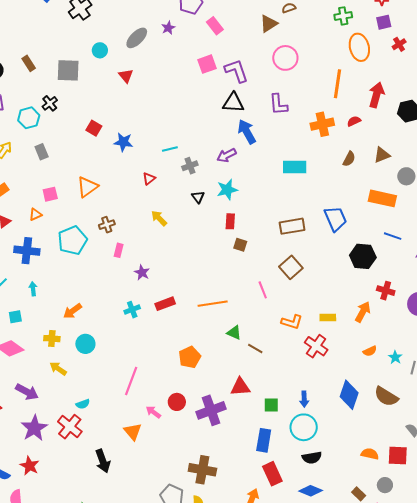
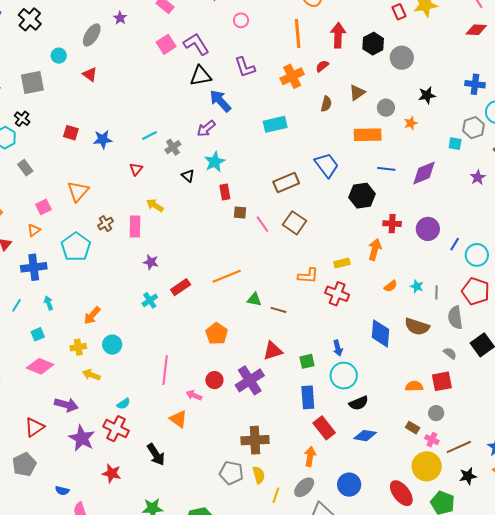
pink circle: (285, 58) -> (241, 20), size x0.6
pink rectangle: (119, 250) -> (135, 227), moved, size x1.5
pink line: (263, 290) -> (262, 224), moved
red star: (30, 466) -> (112, 473), moved

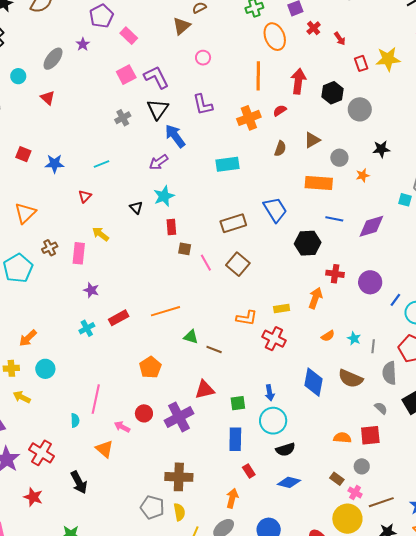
black triangle: (201, 76) -> (158, 109), turned -50
gray cross: (173, 147) -> (123, 118), moved
cyan semicircle: (123, 404) -> (75, 420), moved, turned -64
red rectangle: (324, 428) -> (249, 471), size x0.6

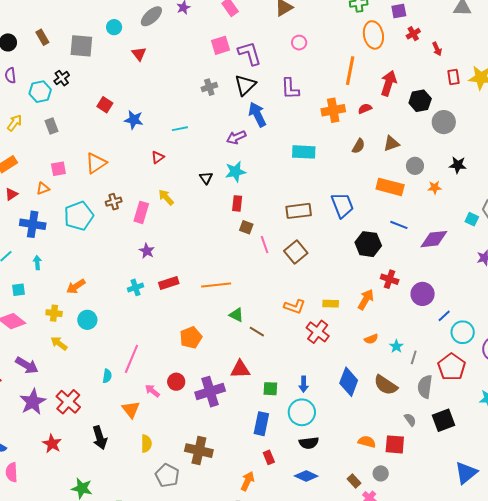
yellow semicircle: (179, 512) -> (146, 444), moved

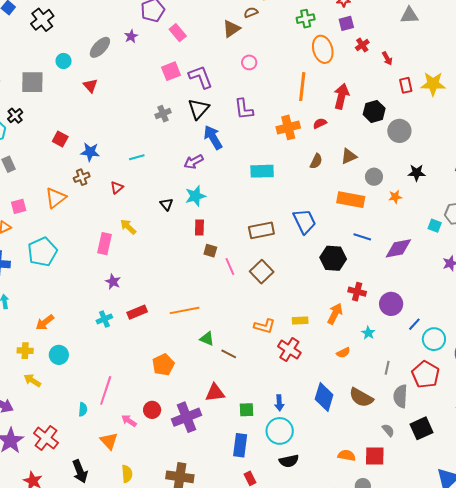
brown cross: (114, 202) -> (82, 177), moved
cyan star: (396, 346) -> (368, 333), moved

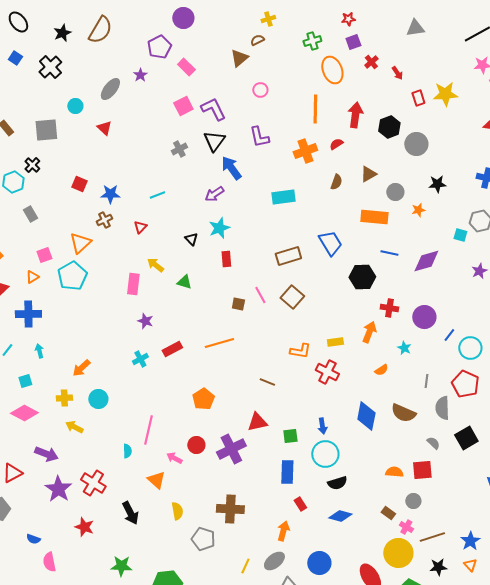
brown square: (210, 251) -> (238, 304), moved
cyan pentagon: (42, 252) -> (72, 276), moved
green triangle: (207, 339) -> (184, 282), moved

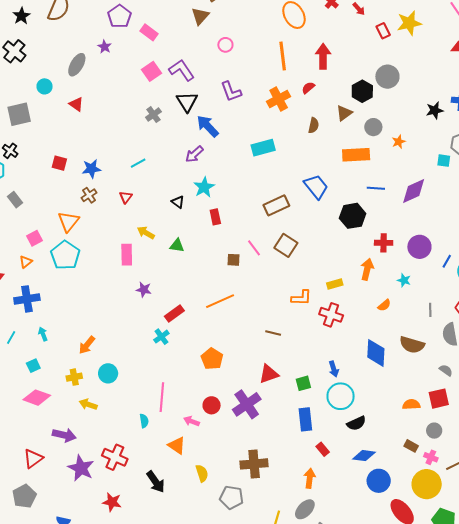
black hexagon: (389, 127) -> (362, 91), moved
black star: (437, 184) -> (435, 110), moved
cyan cross: (140, 359) -> (161, 337), moved
blue circle: (319, 563) -> (379, 481), moved

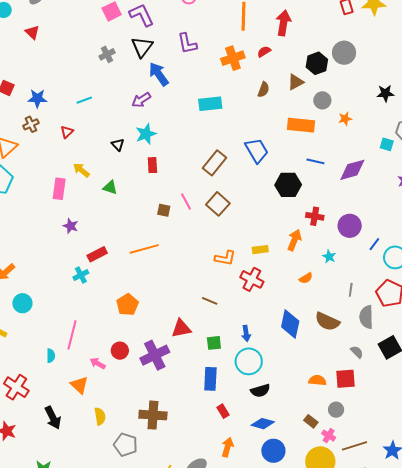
brown rectangle: (276, 205) -> (214, 163), turned -35
brown line: (273, 333) -> (210, 301), moved
orange arrow: (310, 478) -> (227, 447), moved

